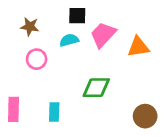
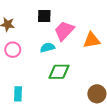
cyan semicircle: (69, 40) -> (47, 48), moved
cyan rectangle: (54, 112) -> (18, 94), moved

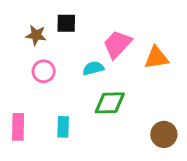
black square: (44, 16) -> (66, 23), moved
cyan rectangle: (18, 94) -> (63, 127), moved

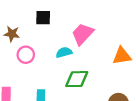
brown star: (36, 35) -> (12, 34), moved
orange triangle: (156, 58) -> (122, 56), moved

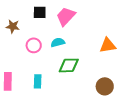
pink trapezoid: (83, 34) -> (66, 16), moved
pink circle: (26, 55) -> (34, 45), moved

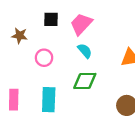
cyan semicircle: (58, 42) -> (85, 51), moved, turned 64
cyan rectangle: (38, 81) -> (49, 100), size x1.5

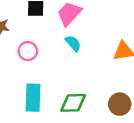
green diamond: (85, 81) -> (73, 103), moved

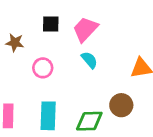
brown circle: (120, 104) -> (121, 105), moved

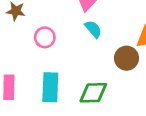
brown circle: (121, 105) -> (126, 58), moved

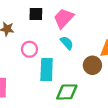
cyan rectangle: (50, 87) -> (47, 70), moved

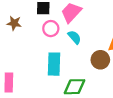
pink circle: (29, 49) -> (51, 29), moved

